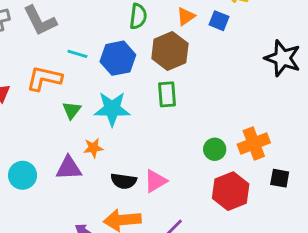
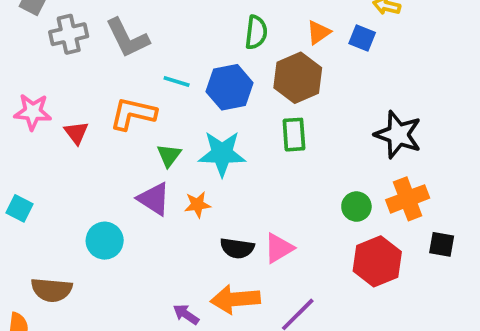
black star: (283, 58) -> (398, 135), moved
purple triangle: (69, 168) -> (154, 199), moved, turned 36

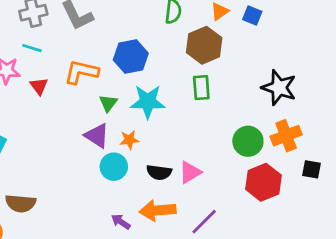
cyan line: (177, 82) -> (32, 48), moved
blue hexagon: (230, 87) -> (131, 57), moved
green circle: (356, 207) -> (248, 141), size x1.4
cyan circle: (105, 241) -> (114, 167), moved

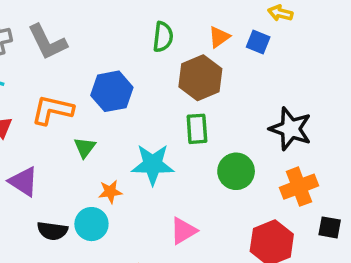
cyan star: (148, 102) -> (153, 164), moved
purple triangle: (97, 136) -> (23, 181), moved
green circle: (248, 141) -> (236, 171), moved
black semicircle: (159, 172) -> (52, 231), moved

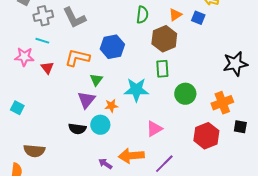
black star: (290, 129) -> (235, 64), moved, turned -30
purple triangle: (23, 181) -> (86, 100), moved, turned 36

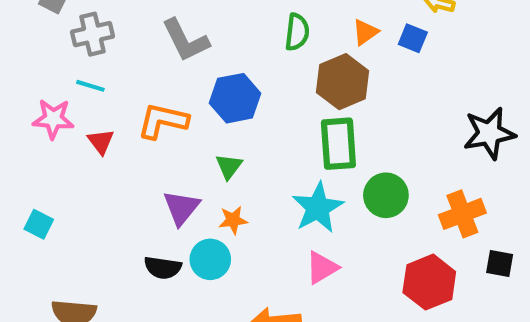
gray L-shape: (74, 18) -> (185, 40), moved
green rectangle: (162, 69) -> (338, 144), size x1.4
green triangle: (96, 80) -> (229, 166), moved
cyan star: (136, 90) -> (318, 208), moved, turned -30

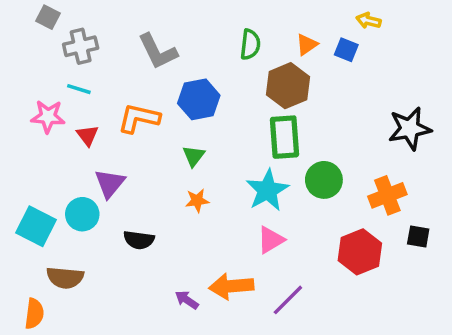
purple triangle: (181, 208) -> (110, 183), moved
cyan square: (39, 224) -> (36, 226), moved, size x1.6
cyan circle: (210, 259) -> (82, 214), moved

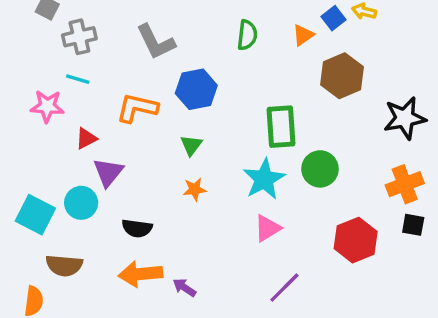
blue square: (346, 50) -> (334, 18), moved, turned 30
brown hexagon: (288, 86) -> (342, 76), moved
red triangle: (87, 135) -> (86, 138), moved, turned 40
orange cross: (387, 195) -> (405, 184), moved
orange arrow: (231, 286) -> (140, 274), moved

